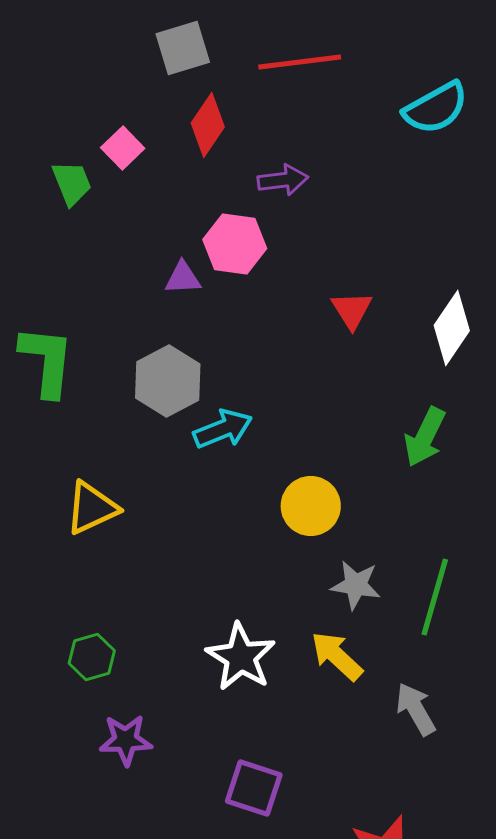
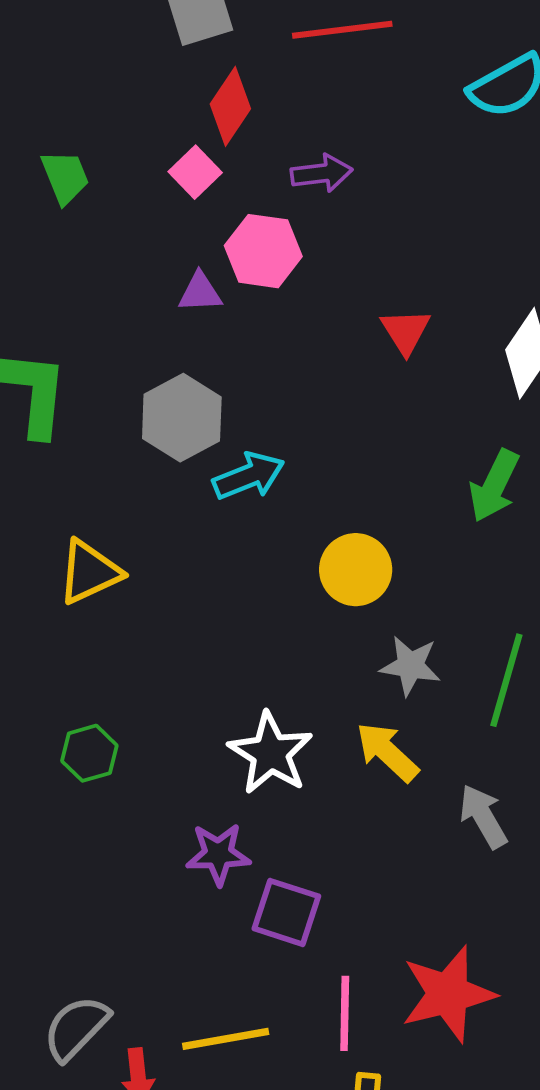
pink square: (123, 148) -> (195, 172), moved
purple star: (126, 740) -> (218, 854), moved

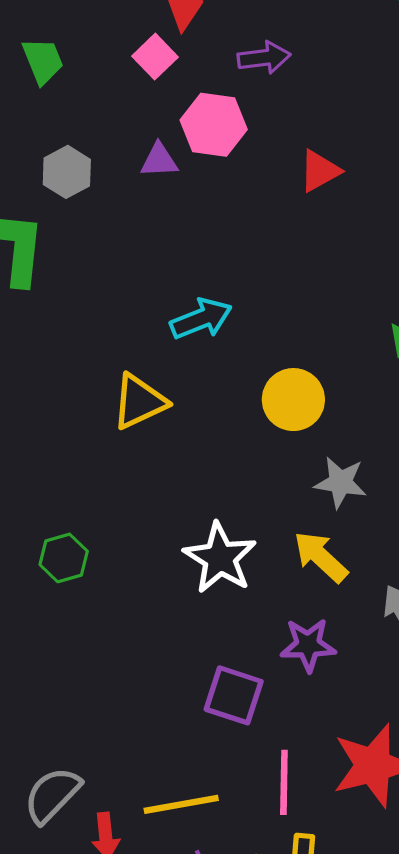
red triangle: (405, 331) -> (320, 171), moved, turned 33
gray hexagon: (182, 418) -> (67, 172), moved, size x0.7
yellow triangle: (89, 572) -> (139, 402), moved
purple star: (218, 854) -> (308, 645), moved

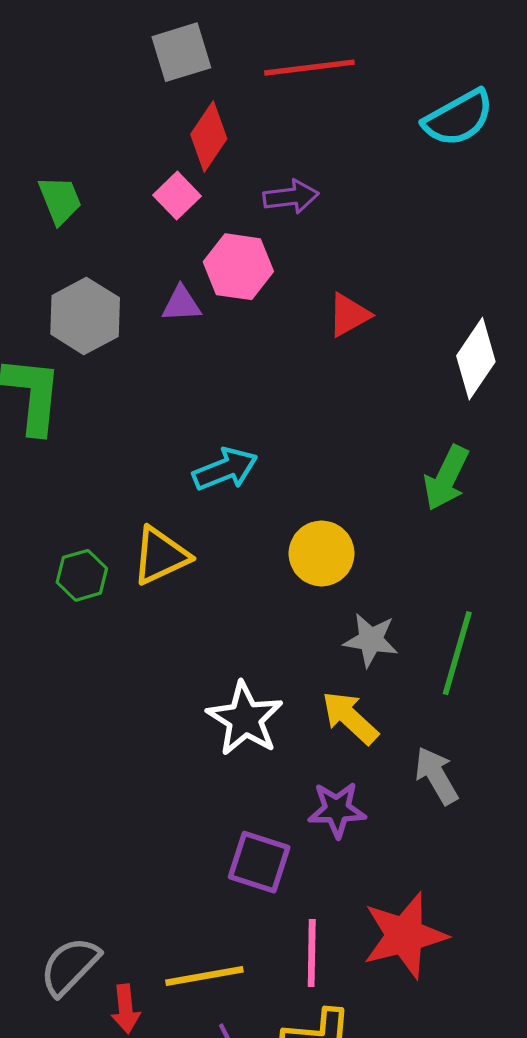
gray hexagon: (67, 172) -> (85, 316), size x1.4
green hexagon: (64, 558) -> (82, 575), moved

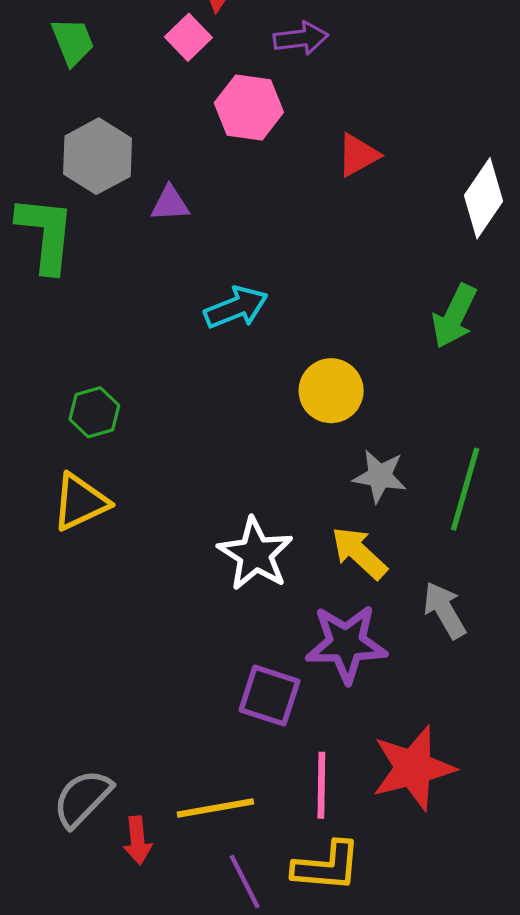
purple triangle: (181, 304) -> (170, 204), moved
yellow triangle: (161, 556) -> (80, 502), moved
purple star: (337, 810) -> (346, 644), size x1.4

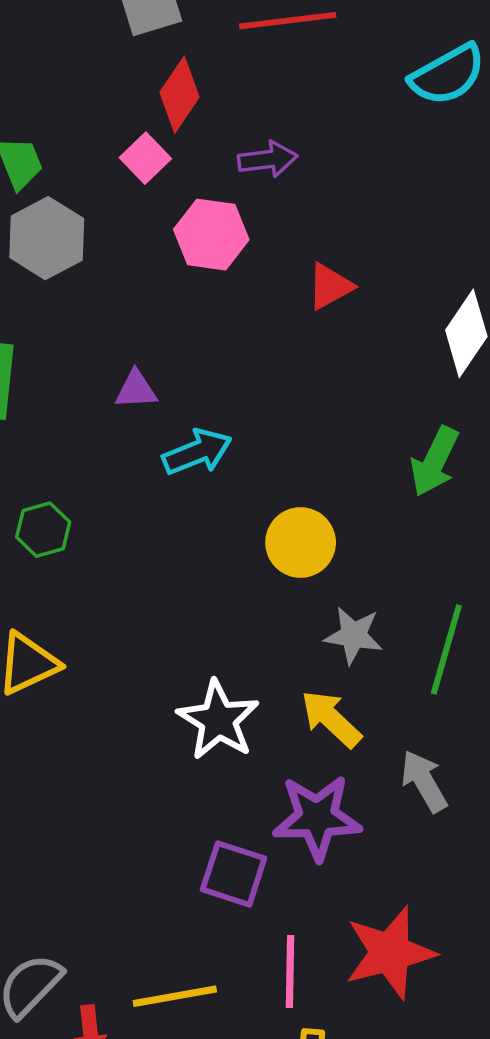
gray hexagon: (98, 156) -> (47, 238), moved
purple triangle: (170, 204) -> (136, 390), moved
green hexagon: (94, 412) -> (43, 530), moved

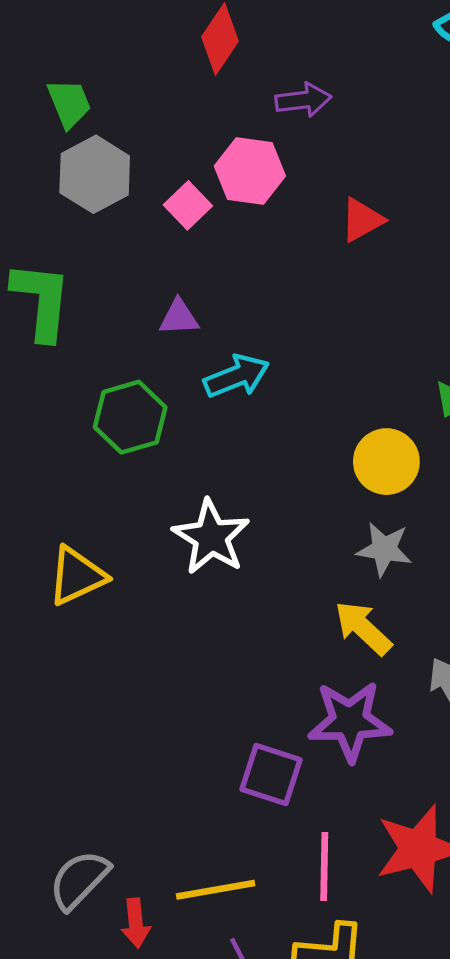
pink square: (145, 158) -> (188, 205), moved
green hexagon: (43, 530) -> (130, 417), moved, size x1.4
yellow circle: (301, 543) -> (386, 462), moved
white star: (218, 720) -> (211, 537), moved

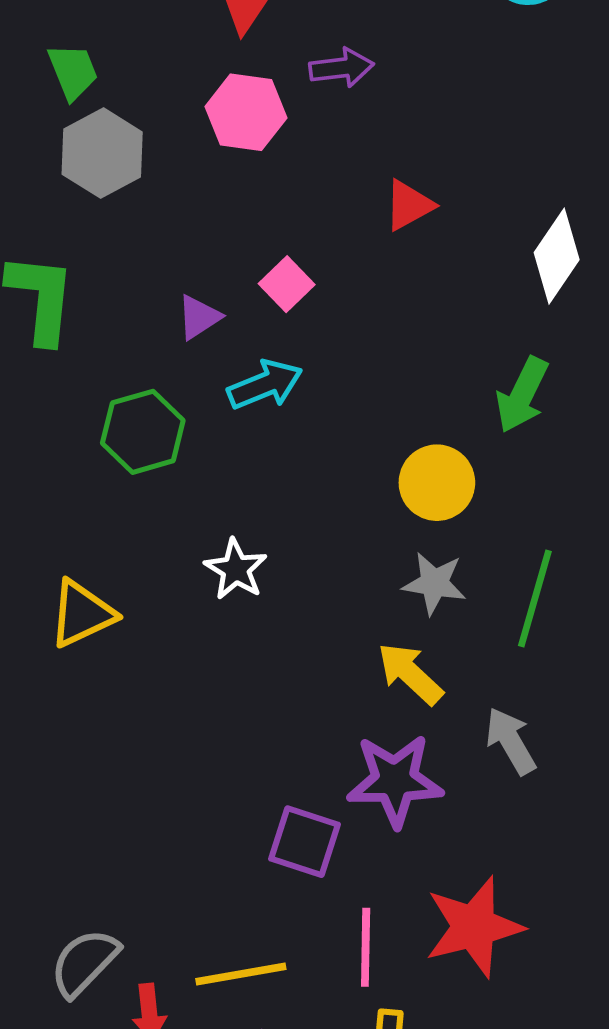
pink hexagon: (250, 171) -> (246, 112), moved
pink square: (188, 205) -> (287, 284), moved
purple triangle: (179, 317) -> (199, 317), turned -30
white star: (211, 537) -> (236, 569), size x0.7

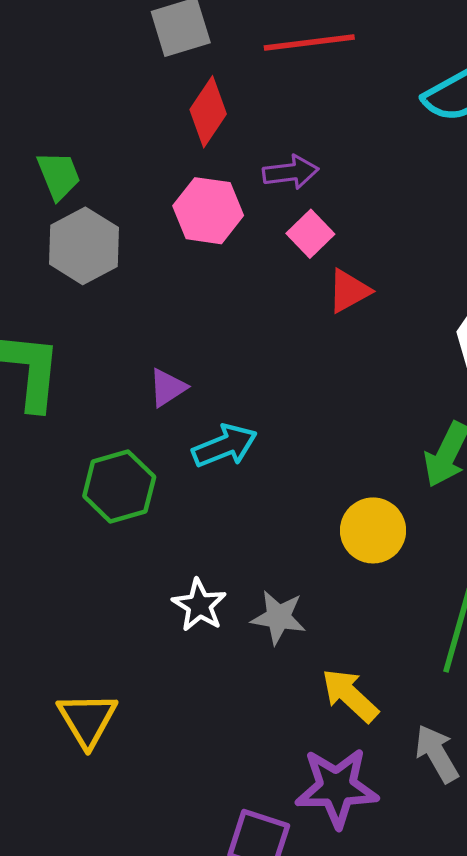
pink square: (287, 284) -> (310, 234), moved
gray star: (434, 583) -> (278, 617), moved
yellow triangle: (82, 614) -> (87, 719), moved, turned -36

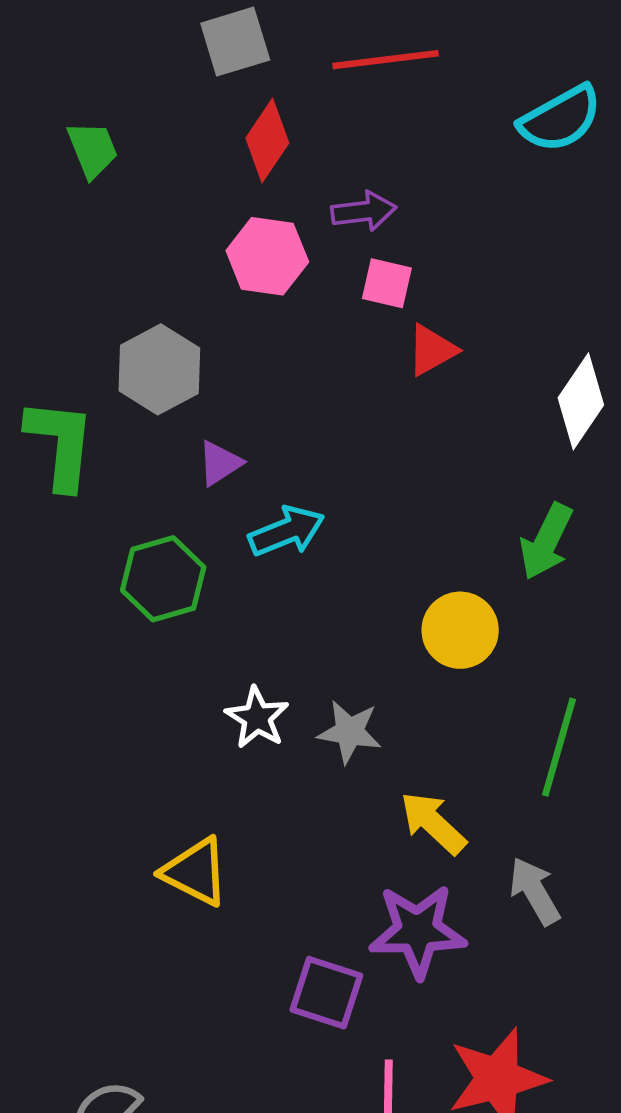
green trapezoid: (59, 175) -> (93, 150), moved
pink square: (310, 234) -> (387, 283), turned -33
gray hexagon: (84, 246) -> (159, 369), moved
yellow triangle: (87, 719) -> (195, 872), moved, turned -32

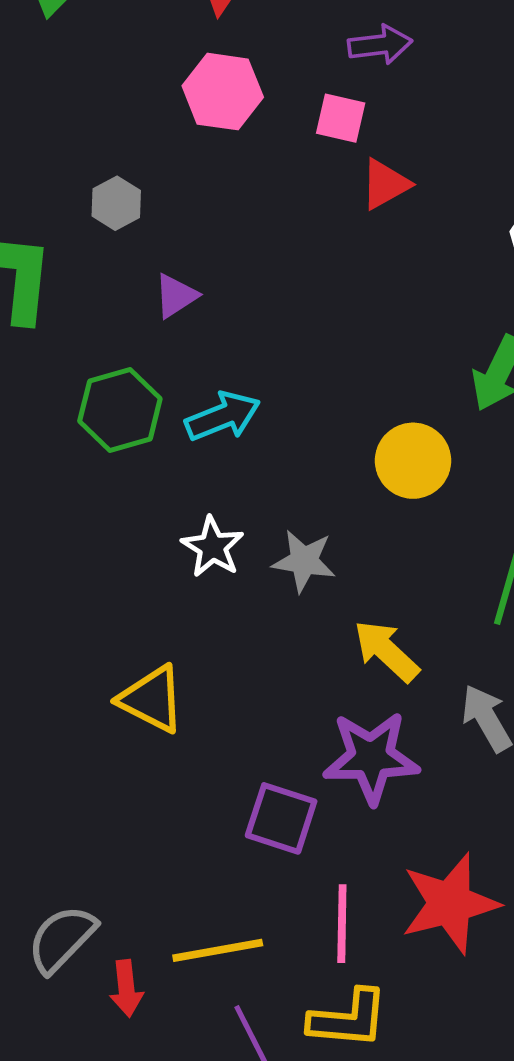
purple arrow: (364, 211) -> (380, 45), moved
gray hexagon: (159, 369) -> (116, 203), size x0.6
cyan arrow: (287, 531) -> (223, 416), moved

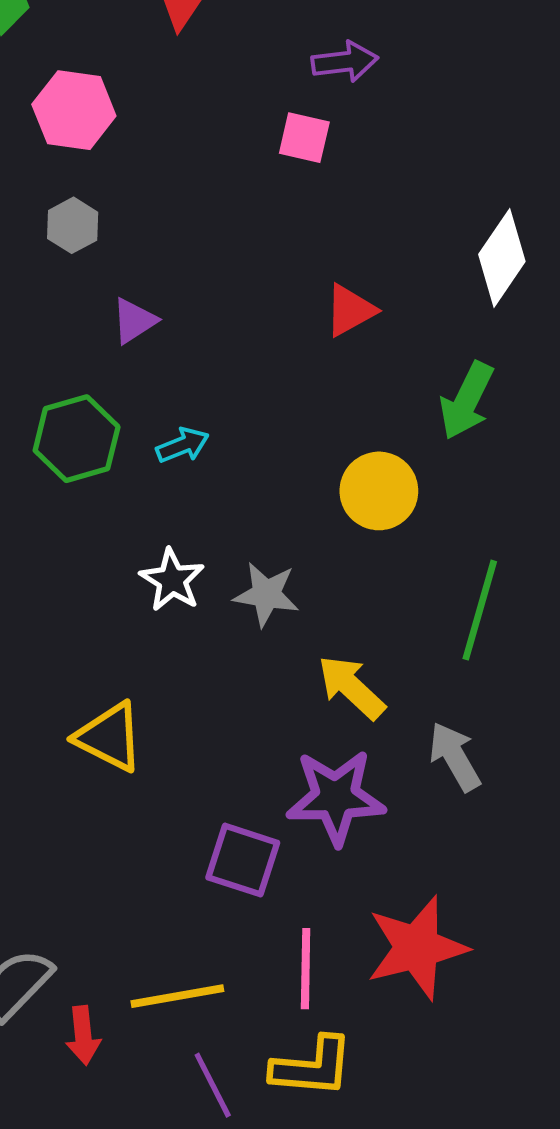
pink hexagon: (223, 92) -> (74, 110), moved
red triangle: (385, 184) -> (350, 310), moved
cyan arrow: (223, 416) -> (183, 445), size x0.7

